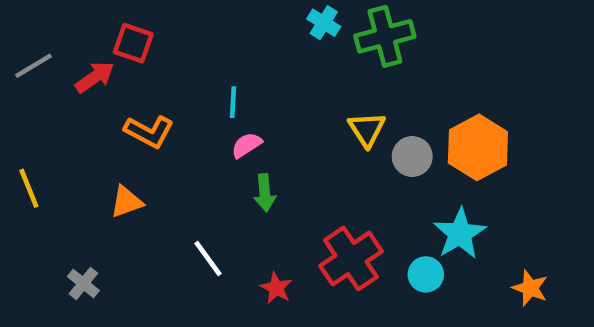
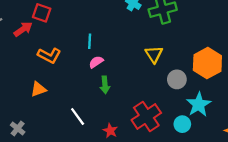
gray circle: (412, 156) -> (177, 79), moved

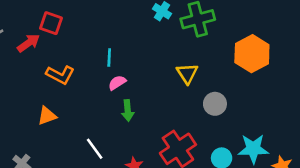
orange hexagon: (207, 63) -> (252, 54), moved
cyan star: (199, 104) -> (253, 149), moved, turned 30

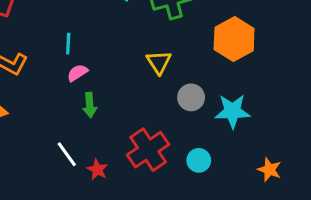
white line: (95, 149) -> (67, 154), moved
cyan star: (253, 149) -> (233, 111), moved

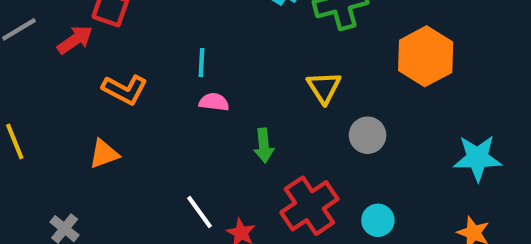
pink semicircle: (77, 73) -> (214, 102), turned 40
green arrow: (90, 105) -> (264, 146), moved
cyan star: (233, 111) -> (478, 158), moved

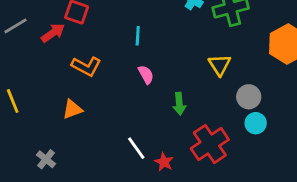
cyan line: (202, 63) -> (138, 36), moved
pink semicircle: (214, 102) -> (146, 75), turned 54
cyan circle: (378, 220) -> (256, 123), moved

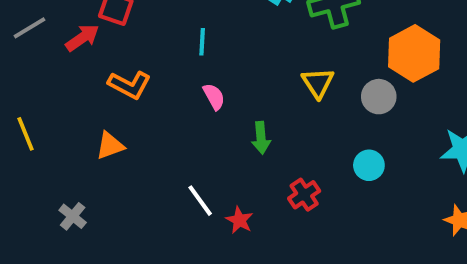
gray circle: (249, 97) -> (379, 97), moved
red cross: (210, 144) -> (304, 195), size x0.6

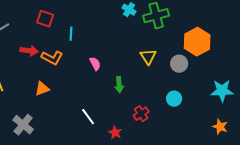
red arrow: (82, 38) -> (29, 51), moved, turned 42
cyan line: (202, 42) -> (71, 34), moved
gray cross: (73, 216) -> (23, 125), size x1.5
red star: (239, 220) -> (115, 133), moved

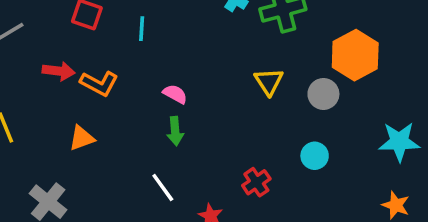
cyan line: (71, 34) -> (142, 29), moved
pink semicircle: (95, 64) -> (175, 94), turned -32
green arrow: (119, 85) -> (175, 131), moved

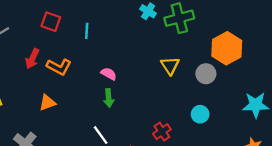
red arrow: (59, 71) -> (32, 59), turned 108

